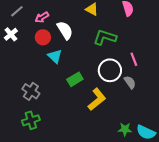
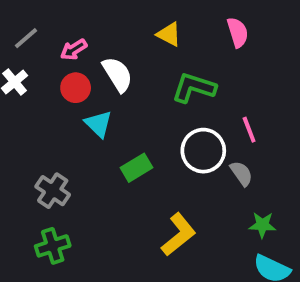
yellow L-shape: (97, 99) -> (178, 234), moved
green star: (125, 129) -> (262, 225), moved

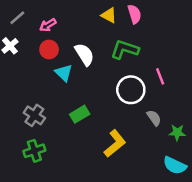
pink semicircle: (238, 32) -> (134, 14), moved
white semicircle: (117, 74) -> (84, 54), moved
green rectangle: (137, 168) -> (80, 114), moved
gray semicircle: (241, 173) -> (154, 118), moved
green star: (262, 225) -> (177, 133), moved

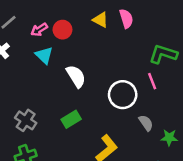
red circle: (49, 49) -> (62, 30), moved
green L-shape: (125, 49) -> (163, 54), moved
white semicircle: (84, 54) -> (76, 76), moved
cyan triangle: (64, 73) -> (44, 55), moved

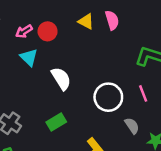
pink line: (152, 81) -> (143, 93), moved

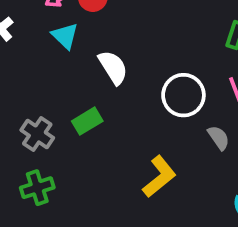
green rectangle: (56, 122) -> (87, 121), moved

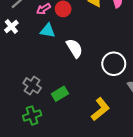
cyan triangle: (65, 36) -> (48, 31), turned -35
green rectangle: (87, 121) -> (60, 94), moved

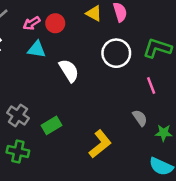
white circle: (114, 64) -> (116, 53), moved
green cross: (32, 115) -> (18, 152), turned 30

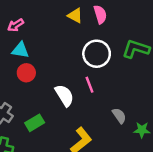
red circle: (55, 23) -> (26, 73), moved
white semicircle: (69, 71) -> (64, 95), moved
pink line: (151, 86) -> (89, 85), moved

